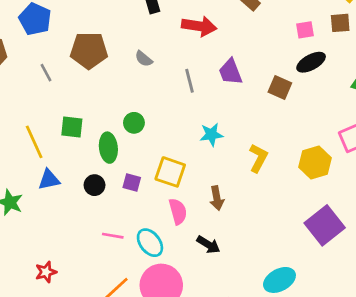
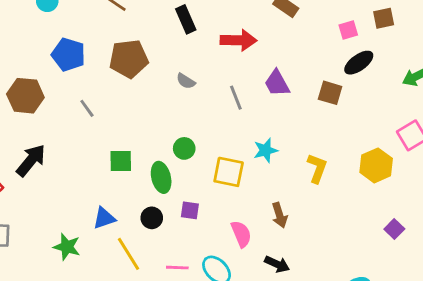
brown pentagon: (89, 50) -> (129, 59), moved
yellow line: (34, 142) -> (128, 254), moved
yellow square: (170, 172) -> (229, 172), moved
purple square: (325, 225) -> (394, 229), size x0.5

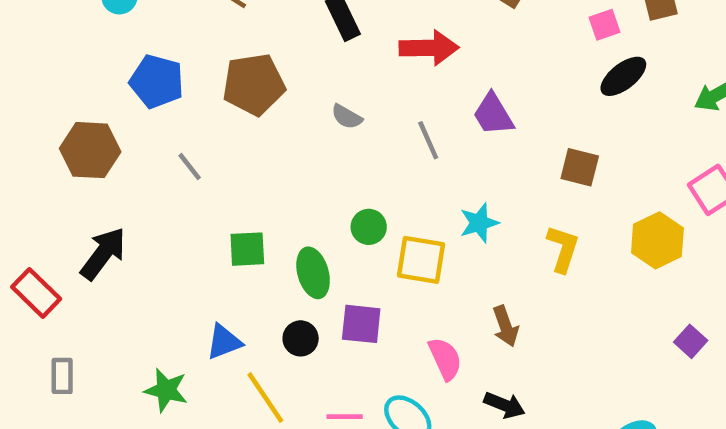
brown square: (330, 93) -> (580, 167), moved
green circle: (184, 148) -> (369, 227), moved
purple square: (190, 210) -> (361, 324), size x1.4

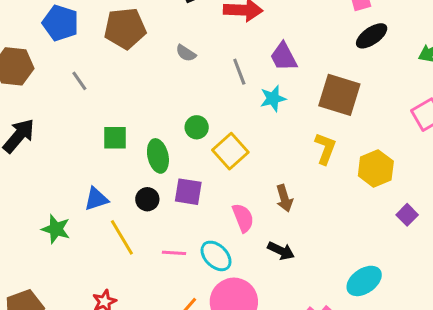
brown square: (580, 167) -> (339, 95), size x1.6
cyan star: (479, 223) -> (273, 98), moved
yellow hexagon: (657, 240) -> (376, 168), moved
yellow square: (421, 260) -> (230, 151), turned 36

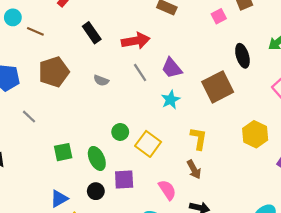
black ellipse: (372, 36) -> (242, 56), moved, turned -60
gray line: (239, 72) -> (140, 73), moved
brown square: (339, 95) -> (218, 87), turned -32
yellow L-shape: (325, 149) -> (199, 138), moved

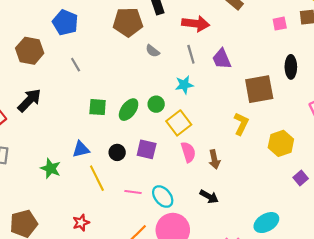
brown pentagon: (54, 72) -> (128, 22), moved
cyan star: (171, 100) -> (184, 85), moved
yellow L-shape: (199, 138) -> (241, 124), moved
green ellipse: (97, 158) -> (129, 110), moved, turned 45
pink semicircle: (167, 190) -> (188, 152), moved

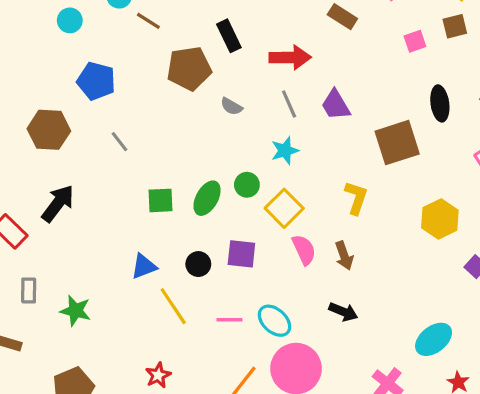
yellow L-shape: (241, 124) -> (356, 198), moved
green star: (51, 168) -> (75, 311), moved

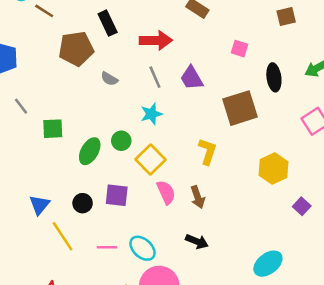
pink square: (415, 41) -> (239, 49), moved, turned 36
green square: (161, 200) -> (53, 129), moved
blue triangle: (144, 266) -> (39, 205), turned -30

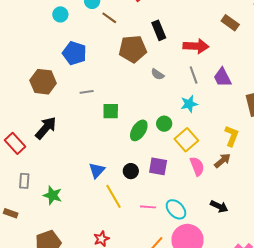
gray line: (21, 106) -> (87, 92), turned -64
brown arrow: (198, 197) -> (222, 161), moved, turned -114

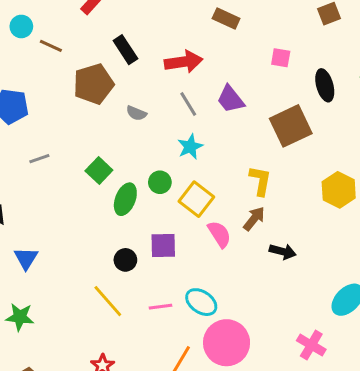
green square: (111, 111) -> (99, 171), moved, turned -36
blue triangle: (97, 170) -> (26, 258), moved
black arrow: (219, 206) -> (283, 252), moved

